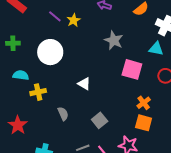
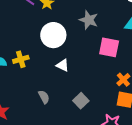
white circle: (50, 52) -> (53, 35), moved
yellow cross: (38, 92) -> (21, 59), moved

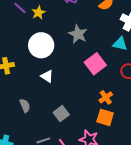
pink square: (109, 47) -> (95, 64), turned 35

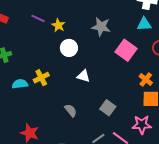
yellow star: (38, 13) -> (58, 25), moved
white circle: (41, 45) -> (69, 48), size x0.7

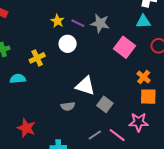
purple line: (38, 18) -> (78, 23), moved
white triangle: (83, 76) -> (85, 86), moved, size x1.5
yellow cross: (41, 78) -> (37, 58), moved
gray semicircle: (71, 110) -> (68, 106), turned 120

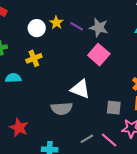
white circle: (68, 44) -> (37, 28), moved
pink square: (125, 47) -> (99, 55), moved
gray square: (105, 104) -> (114, 108), moved, turned -35
gray semicircle: (68, 106) -> (62, 108), size x1.5

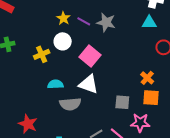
white circle: (37, 28) -> (63, 41), moved
pink square: (99, 55) -> (90, 56), moved
cyan semicircle: (13, 78) -> (55, 84), moved

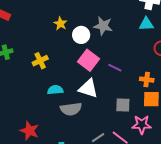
purple line: (84, 21) -> (115, 68), moved
white circle: (63, 41) -> (81, 35), moved
orange cross: (147, 78) -> (147, 80), turned -32

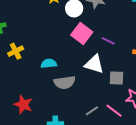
yellow cross: (40, 61) -> (16, 51), moved
white triangle: (88, 88) -> (94, 64), moved

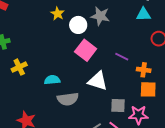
purple line: (108, 41) -> (122, 57), moved
gray square: (116, 78) -> (118, 105), moved

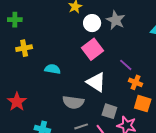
orange cross: (144, 70) -> (136, 82), moved
gray semicircle: (68, 99) -> (73, 102), moved

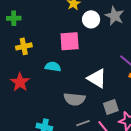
pink square: (93, 49) -> (70, 41), moved, turned 35
red star: (17, 102) -> (20, 82), moved
gray square: (109, 111) -> (111, 107), turned -35

